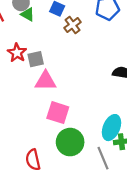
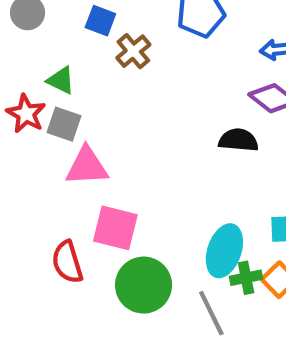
green triangle: (28, 14) -> (61, 80), moved
gray square: (36, 59) -> (64, 124), turned 35
red semicircle: (33, 160) -> (67, 262), moved

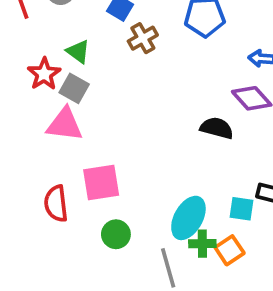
pink triangle: (87, 166) -> (65, 124), moved
pink square: (115, 228) -> (101, 182), turned -33
green circle: (144, 285) -> (116, 234), size x0.6

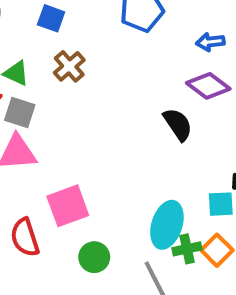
brown cross: (143, 38) -> (69, 66), moved
black semicircle: (217, 128) -> (178, 124), turned 52

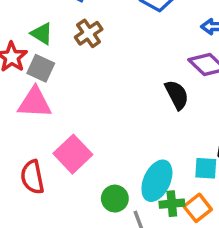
pink square: (68, 206) -> (73, 154), turned -30
green circle: (94, 257) -> (115, 199), moved

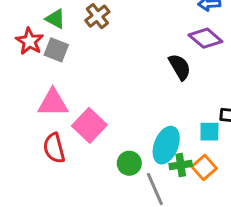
pink triangle: (35, 103) -> (53, 103), moved

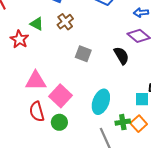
gray square: (56, 50) -> (83, 54), moved
cyan ellipse: (166, 145) -> (101, 102), moved
green circle: (129, 163) -> (59, 122), moved

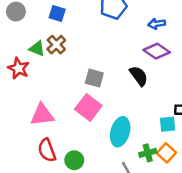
brown cross: (65, 22) -> (56, 45), moved
pink square: (61, 96) -> (88, 107), moved

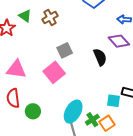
brown cross: (56, 45) -> (50, 18), moved
gray square: (94, 78) -> (65, 50), turned 35
cyan ellipse: (120, 132) -> (73, 112), moved
green cross: (148, 153) -> (92, 120), turned -32

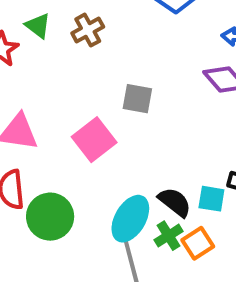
gray square: (65, 50) -> (137, 99), moved, turned 35
black semicircle: (100, 57) -> (175, 202), moved, turned -30
green circle: (33, 111) -> (50, 217), size x1.5

